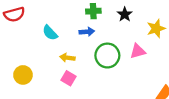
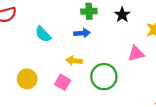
green circle: (107, 56) -> (104, 77), moved
yellow arrow: (67, 58) -> (74, 61), moved
yellow circle: (23, 75) -> (27, 79), moved

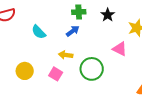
blue arrow: (82, 33) -> (73, 31), turned -32
pink triangle: (136, 54) -> (120, 49), turned 42

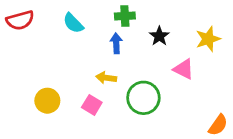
black star: (108, 15) -> (159, 36), moved
blue arrow: (73, 31) -> (116, 43), turned -56
cyan semicircle: (39, 32) -> (73, 23), moved

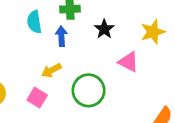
cyan semicircle: (73, 23) -> (34, 22), moved, turned 35
yellow arrow: (106, 78) -> (51, 70), turned -36

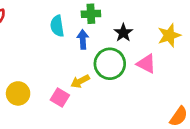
yellow arrow: (51, 70) -> (80, 81), moved
green circle: (89, 90) -> (110, 64), moved

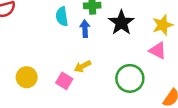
black star: (123, 33) -> (121, 23), size x1.5
green circle: (110, 64) -> (130, 78), moved
pink triangle: (146, 64) -> (158, 51), moved

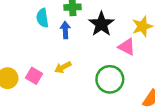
pink triangle: (158, 51) -> (127, 47), moved
pink square: (64, 81) -> (34, 76), moved

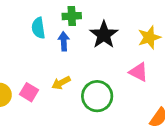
pink triangle: (127, 47) -> (139, 72), moved
green circle: (110, 79) -> (97, 96), moved

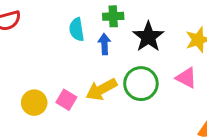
yellow arrow: (61, 83) -> (101, 89), size x1.5
green circle: (97, 96) -> (141, 84), moved

